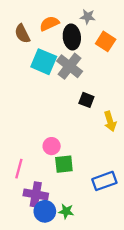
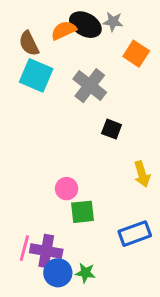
black ellipse: (72, 37) -> (85, 25), moved, turned -55
cyan square: (44, 62) -> (36, 75), moved
yellow arrow: (110, 121) -> (142, 174), moved
pink line: (19, 169) -> (24, 248), moved

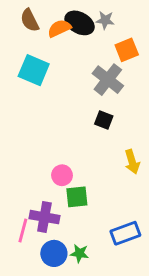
brown semicircle: (29, 43) -> (30, 20), moved
orange square: (136, 54) -> (127, 50), turned 35
gray cross: (90, 86) -> (108, 80), moved
blue rectangle: (135, 234) -> (125, 233), moved
purple cross: (46, 251) -> (44, 217), moved

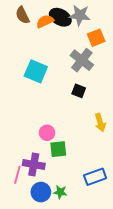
gray star: (105, 20) -> (80, 15), size x1.5
cyan square: (34, 70) -> (36, 71), moved

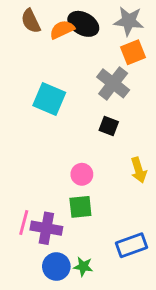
gray star: (80, 15) -> (129, 21), moved
pink circle: (47, 133) -> (82, 174), moved
pink line: (17, 175) -> (24, 223), moved

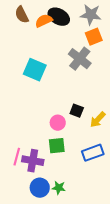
black square: (109, 126) -> (77, 111), moved
yellow arrow: (139, 170) -> (98, 120), turned 60
blue rectangle: (132, 245) -> (93, 153), moved

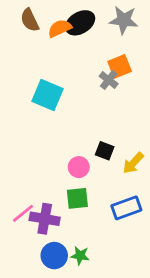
black ellipse: (59, 17) -> (80, 23), turned -60
orange square: (94, 37) -> (120, 66), moved
gray cross: (80, 59) -> (109, 80), size x0.6
pink line: (17, 157) -> (23, 213), turned 36

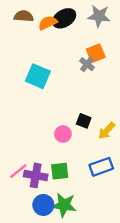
brown semicircle: (30, 20) -> (24, 16), turned 120
green square: (77, 198) -> (60, 171), moved
green star: (80, 256) -> (64, 205), size x1.6

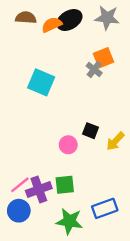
blue rectangle: (101, 167) -> (105, 208), moved
purple cross: (36, 175) -> (39, 190), turned -30
blue circle: (43, 205) -> (19, 211), moved

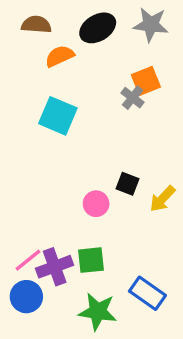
orange semicircle: (52, 25) -> (60, 56), moved
blue rectangle: (105, 208) -> (147, 293), turned 55

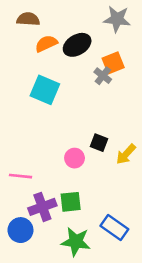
black ellipse: (98, 28) -> (77, 45), moved
pink line: (28, 260) -> (20, 176), moved, turned 45

